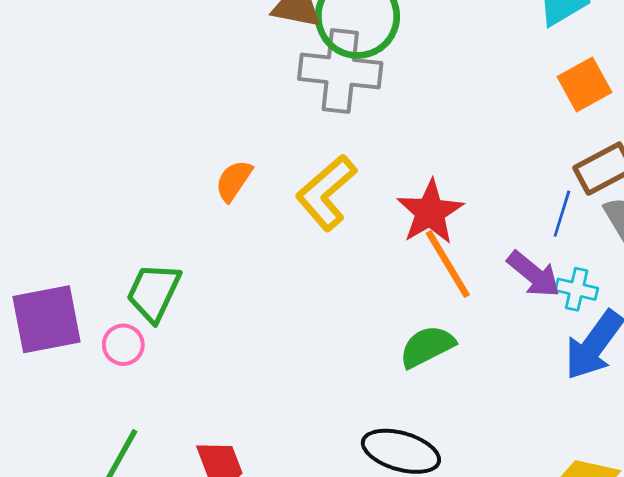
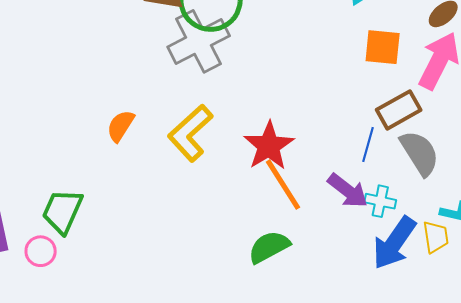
gray cross: (340, 71) -> (199, 41), turned -32
orange square: (585, 85) -> (383, 47), turned 36

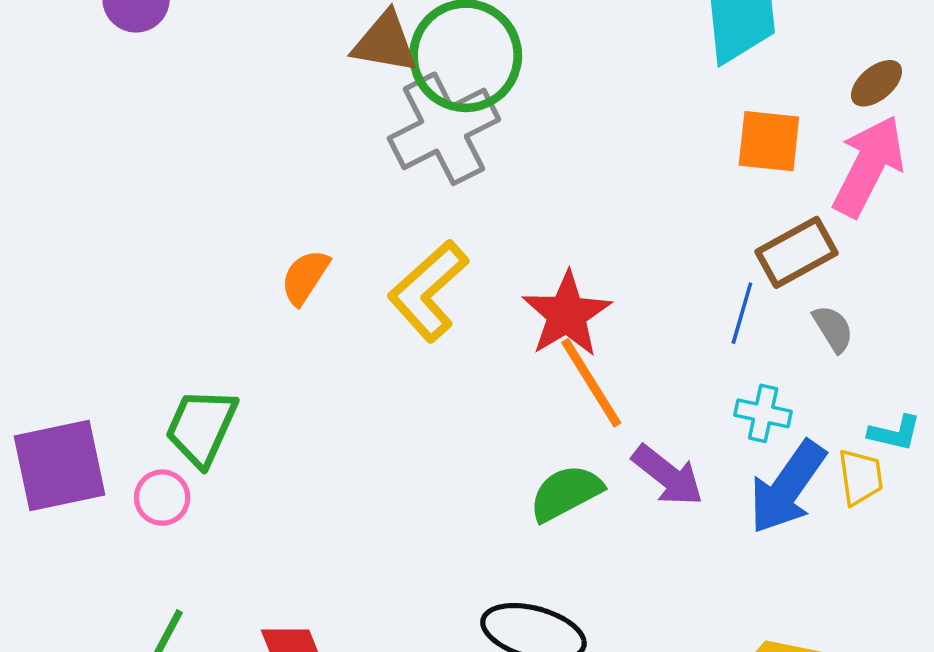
gray semicircle: (420, 153) -> (833, 329), size x0.6
purple arrow: (348, 191) -> (668, 475), moved

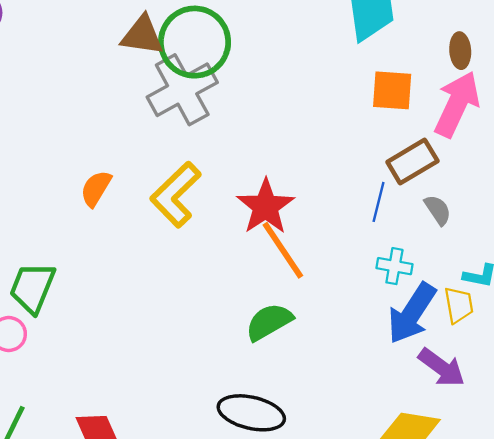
brown ellipse: (876, 83) -> (460, 51), turned -52
purple arrow: (668, 475) -> (442, 367), moved

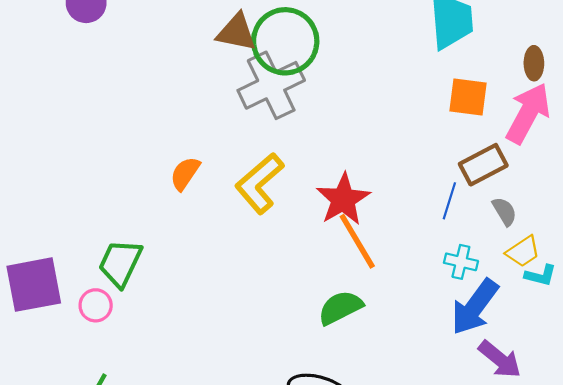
yellow trapezoid: (459, 305) -> (523, 251), moved, turned 63

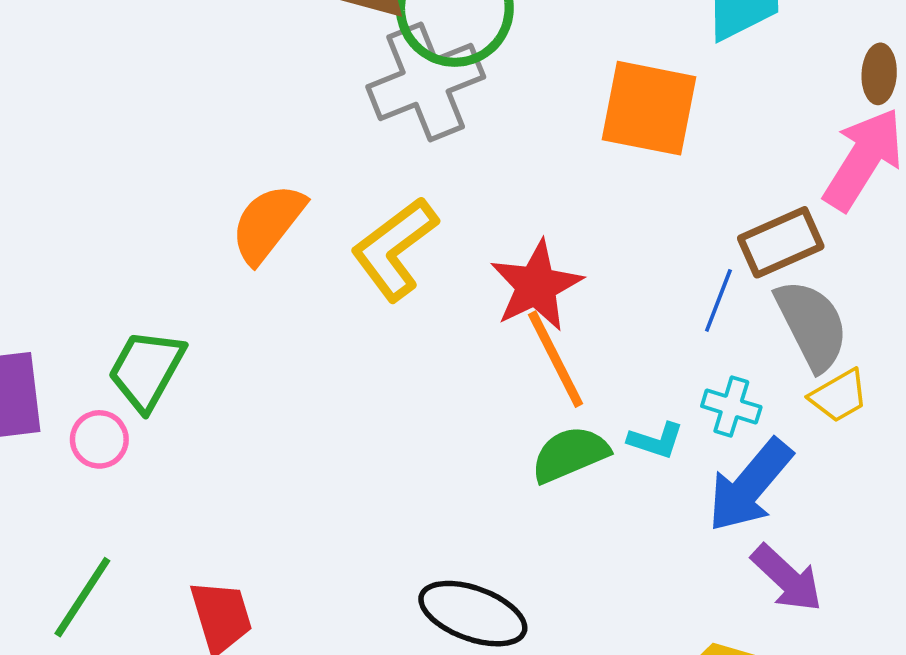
orange square: (468, 97) -> (649, 108), moved, size x1.4
orange semicircle: (185, 173) -> (268, 223), size x1.4
gray semicircle: (504, 211) -> (812, 325), size x1.8
cyan L-shape: (541, 275) -> (656, 440), moved
green semicircle: (340, 308) -> (570, 454), moved

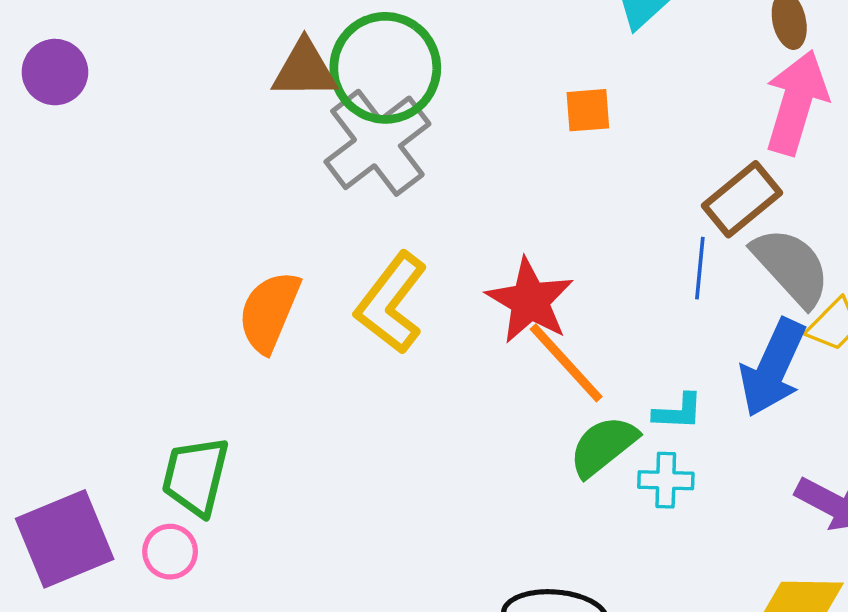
orange square: (649, 108) -> (588, 110), size x0.5
cyan cross: (731, 407) -> (666, 480), moved
blue arrow: (750, 485) -> (773, 368), moved

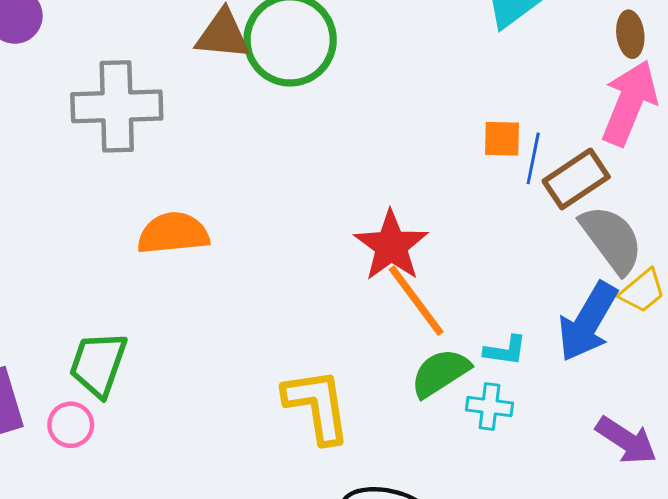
orange square: (588, 110) -> (502, 139), moved
gray cross: (377, 143) -> (117, 106), moved, turned 30
blue line: (700, 268) -> (533, 158), moved
yellow L-shape: (391, 303) -> (317, 406), moved, turned 128
orange semicircle: (269, 312) -> (173, 233), turned 56

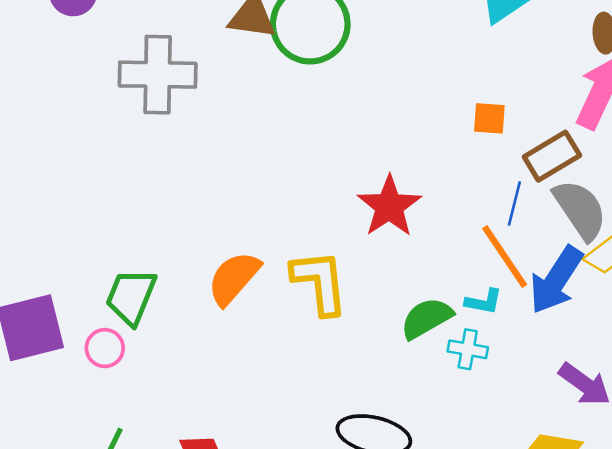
blue line: (533, 158) -> (514, 203), moved
orange semicircle: (173, 233) -> (234, 278), moved, turned -46
orange line: (416, 301) -> (505, 256), moved
yellow L-shape: (317, 406) -> (320, 282), moved

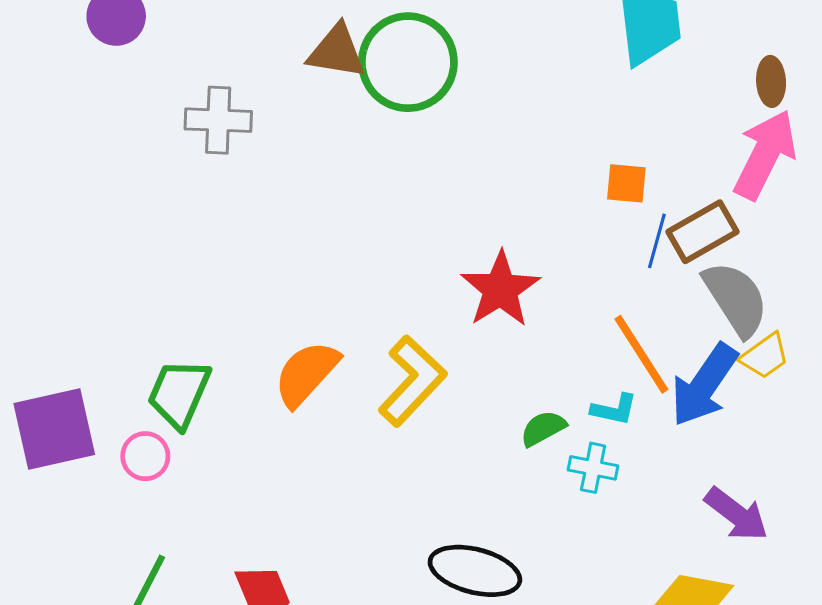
gray cross: (158, 75) -> (218, 120), size x0.7
blue line: (514, 203) -> (657, 241), moved
yellow L-shape: (320, 282) -> (412, 381), turned 48
green semicircle: (426, 318) -> (543, 428), size x0.7

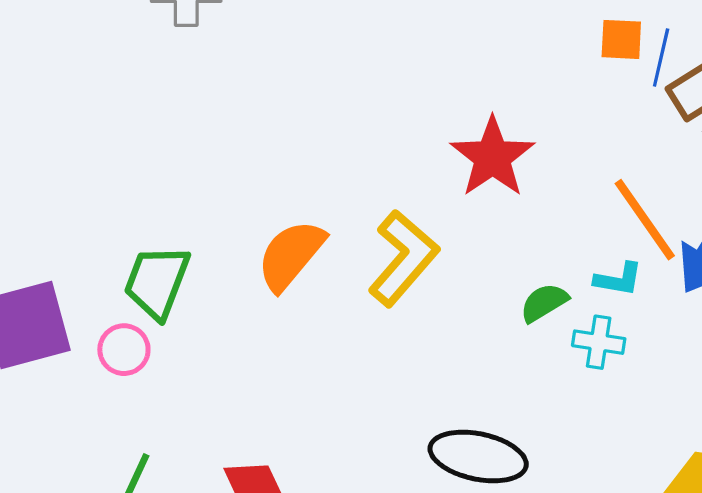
blue line: (657, 241) -> (661, 58), moved

